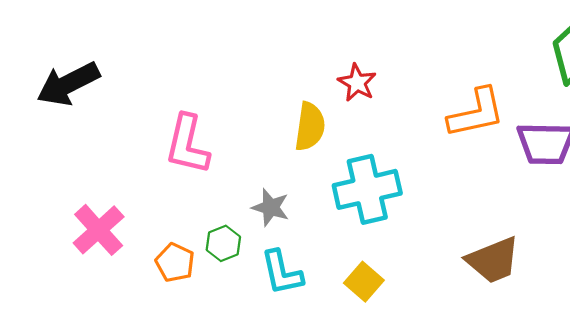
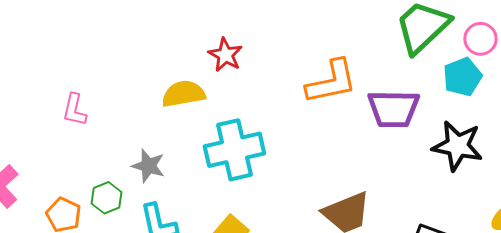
yellow semicircle: (310, 126) -> (183, 94), turned -108
pink L-shape: (187, 144) -> (74, 110), size x0.6

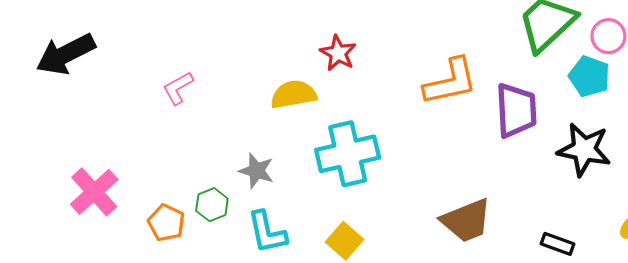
cyan pentagon: (462, 77) -> (589, 76), turned -30
purple trapezoid: (393, 109) -> (516, 110), turned -94
pink L-shape: (74, 110) -> (178, 88), moved, turned 48

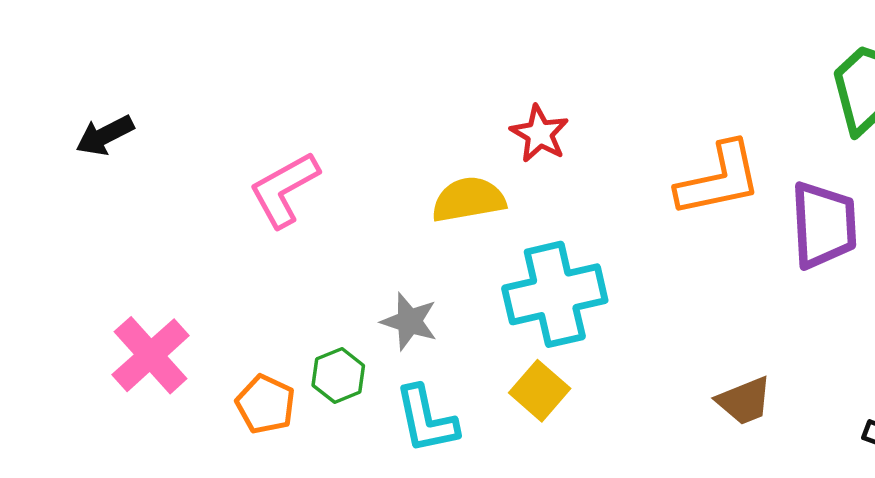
black arrow: (66, 54) -> (105, 135), size x0.6
pink L-shape: (178, 88) -> (284, 189), size x1.4
brown trapezoid: (466, 221) -> (744, 401), size x0.7
yellow square: (344, 241) -> (540, 391), moved

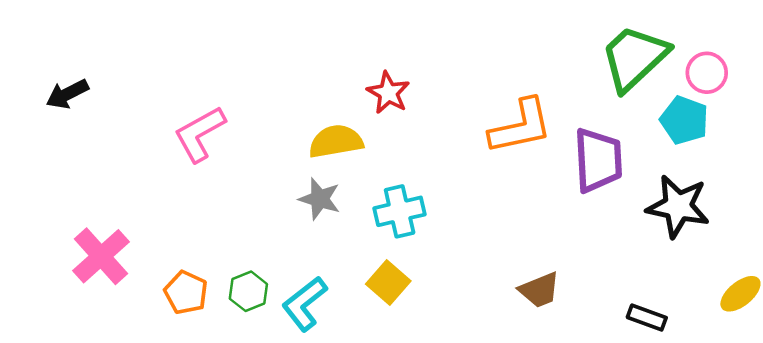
cyan cross: (555, 294) -> (400, 211), size x0.7
gray star: (409, 321) -> (320, 199), moved
green hexagon: (338, 375) -> (248, 291), moved
cyan L-shape: (426, 419) -> (305, 304), turned 64

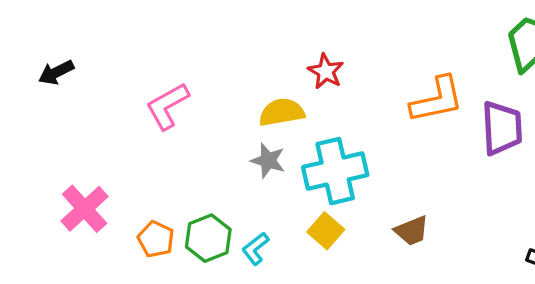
cyan cross: (400, 211) -> (335, 171), size x1.5
brown trapezoid: (539, 290) -> (412, 231), moved
green hexagon: (248, 291) -> (208, 238), size x1.4
cyan L-shape: (305, 304) -> (255, 249), size x0.7

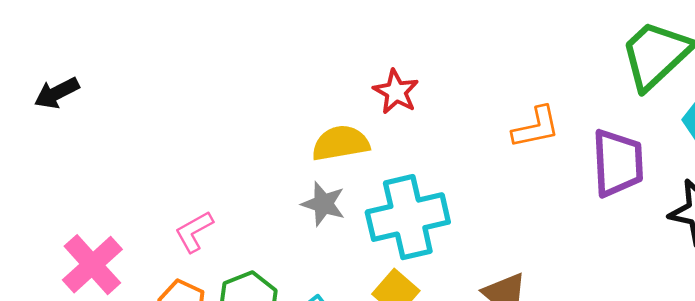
orange L-shape: (437, 100) -> (536, 127), size x0.7
pink L-shape: (167, 106) -> (194, 232), moved, size x0.7

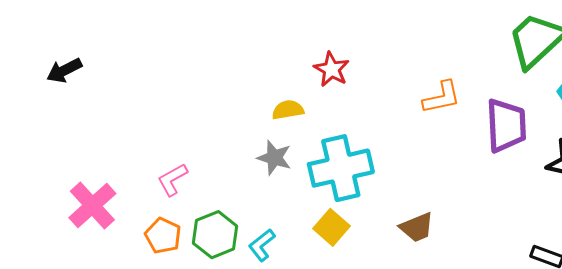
yellow semicircle: (341, 143) -> (288, 110), size x0.7

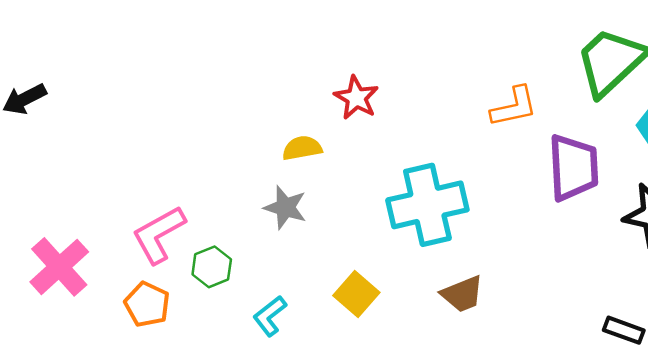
orange L-shape: (442, 97) -> (514, 107), moved
cyan cross: (341, 168) -> (427, 205), moved
pink L-shape: (172, 180) -> (159, 235), size x1.4
green hexagon: (215, 235) -> (212, 267), moved, size x0.7

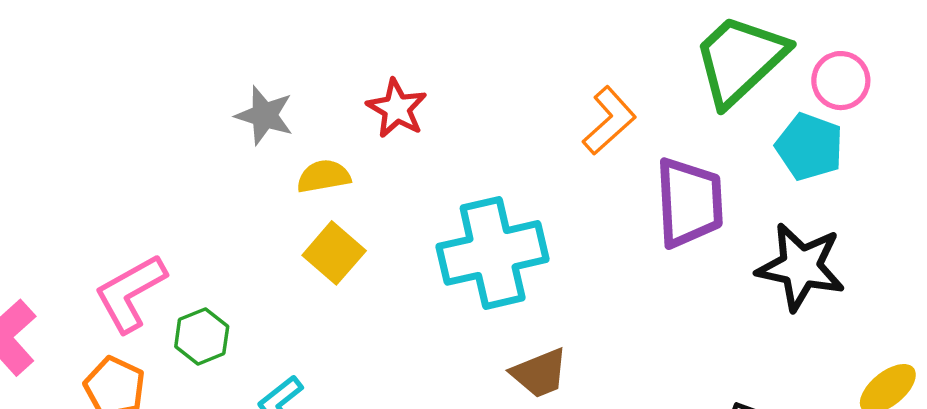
orange L-shape: (514, 107) -> (609, 121), turned -30
gray star: (285, 207) -> (264, 115), moved
yellow square: (356, 294) -> (334, 253), moved

